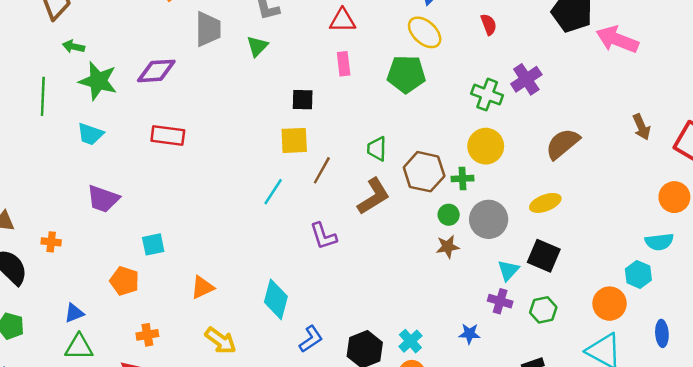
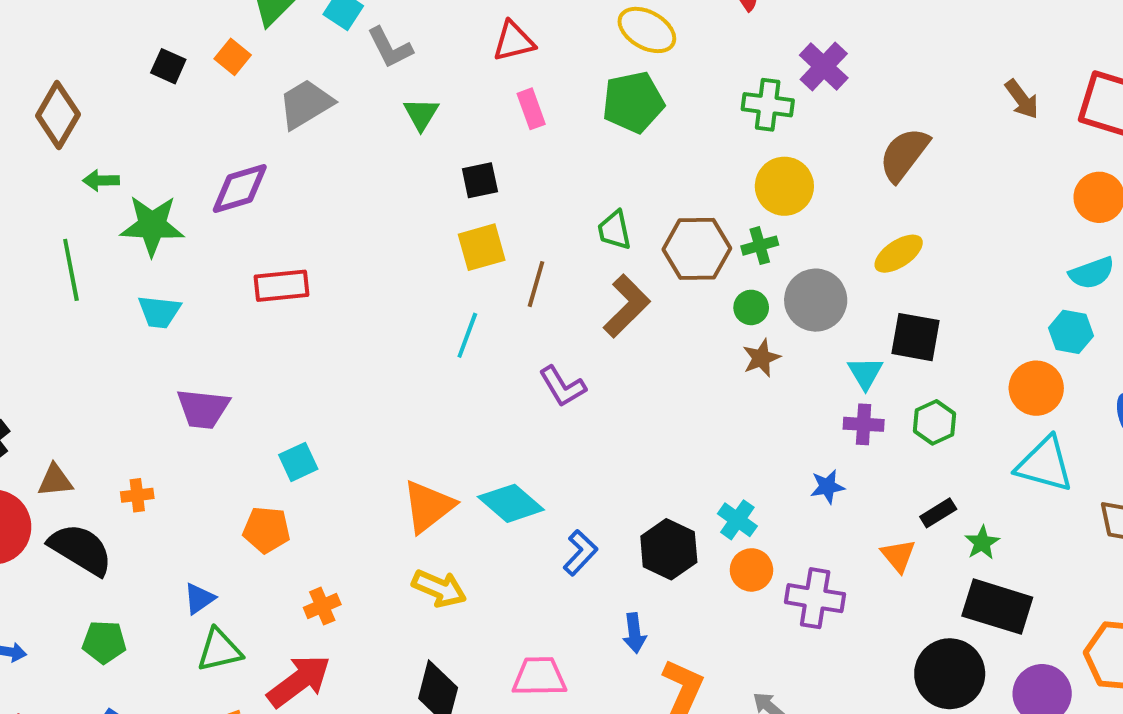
gray trapezoid: (208, 29) -> (306, 104), turned -108
green triangle: (257, 46) -> (421, 114), moved
orange triangle: (202, 287) -> (428, 506), moved, size x1.4
cyan diamond: (276, 299) -> (511, 503), turned -51

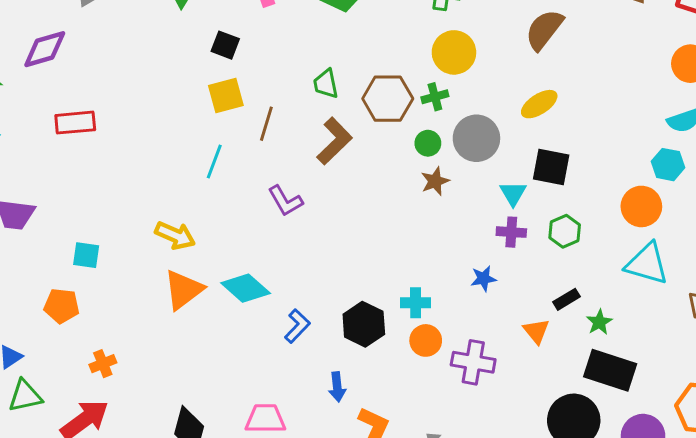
black square: (480, 180) -> (225, 45), turned 32
cyan square: (298, 462) -> (86, 255), turned 32
cyan cross: (737, 520) -> (416, 303), turned -36
yellow arrow: (439, 588) -> (175, 235), moved

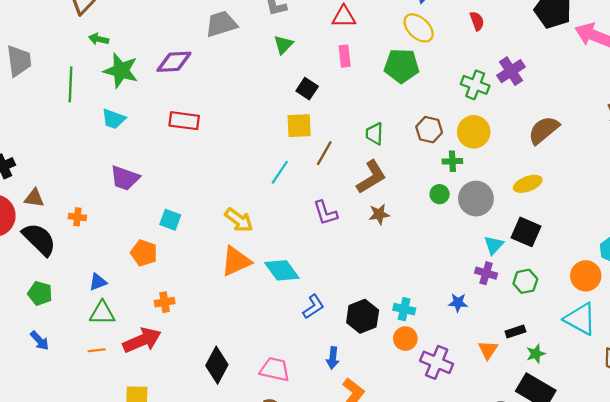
brown hexagon: (388, 99) -> (429, 130), moved, size x0.7
brown star: (435, 181) -> (379, 214), moved

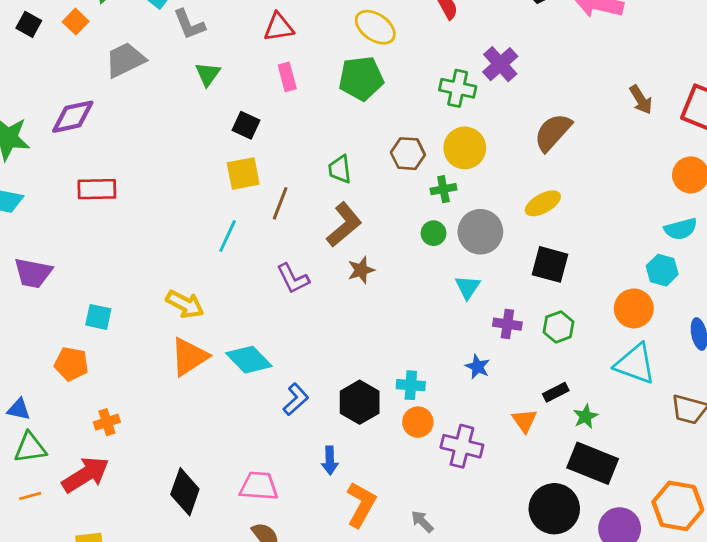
cyan triangle: (494, 245) -> (468, 287), moved
blue triangle: (98, 282) -> (19, 409), turned 42
blue star: (458, 303) -> (478, 367), turned 30

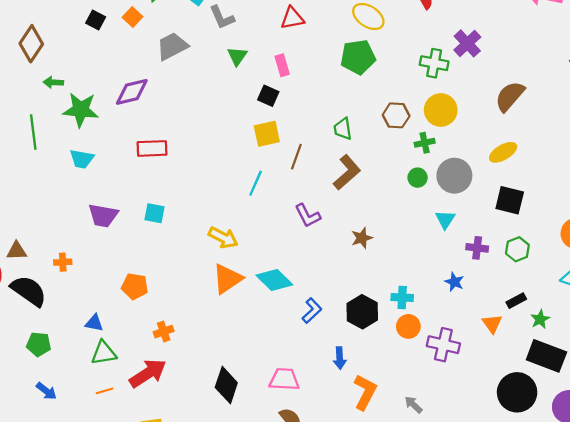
pink rectangle: (287, 77) -> (282, 65), moved
brown star: (361, 270) -> (362, 238), moved
cyan square: (98, 317) -> (154, 213), moved

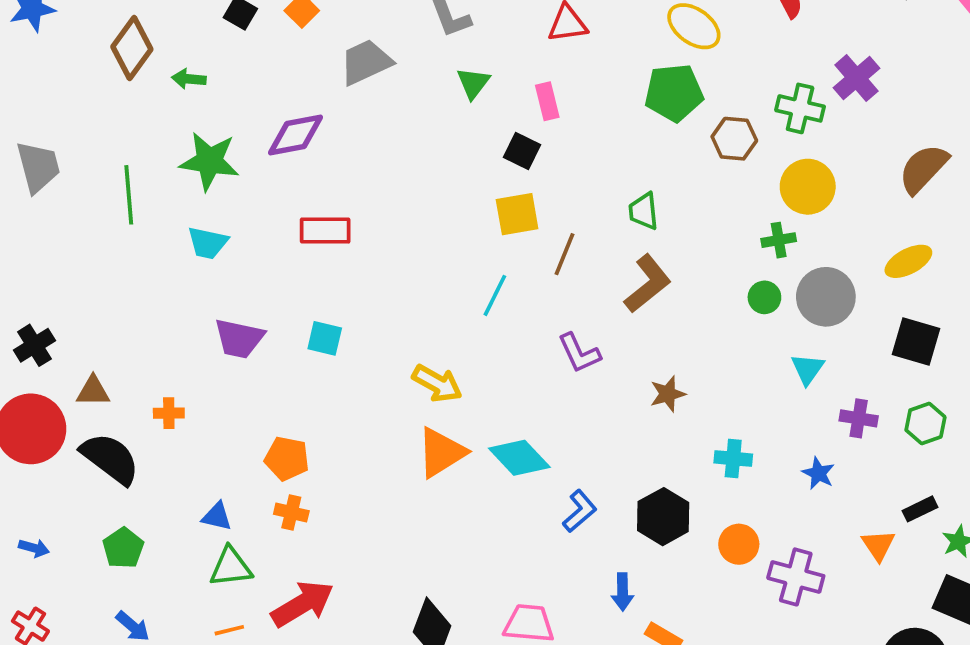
green arrow: (53, 82) -> (189, 79), moved
brown hexagon: (396, 115) -> (734, 139), moved
cyan cross: (402, 297) -> (733, 459), moved
orange cross: (164, 332) -> (291, 512), moved, turned 30
green pentagon: (39, 344) -> (123, 548), turned 30

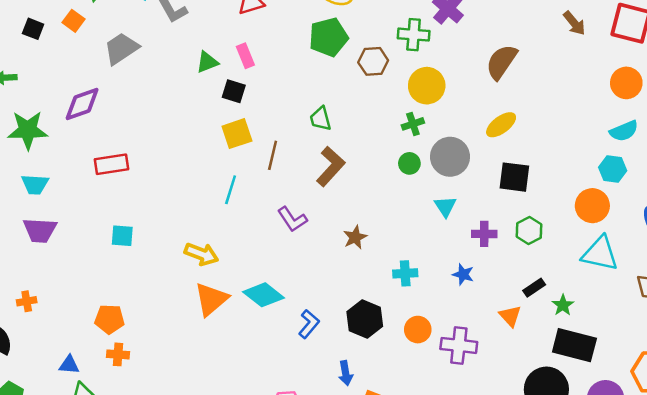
green triangle: (473, 83) -> (207, 62), moved, turned 40
purple trapezoid: (239, 338) -> (40, 230), moved

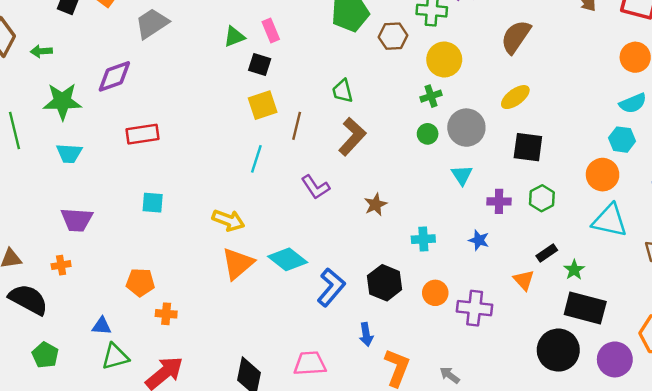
purple trapezoid: (40, 230) -> (77, 220), moved
blue L-shape: (309, 324) -> (331, 287), size x1.4
orange cross: (118, 354) -> (166, 314), moved

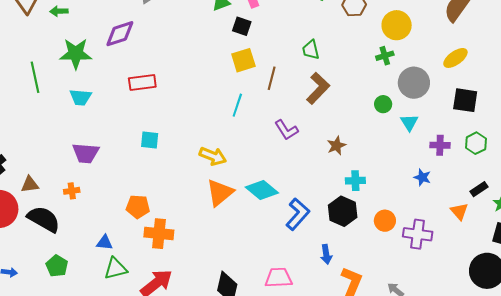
green circle: (428, 134) -> (383, 104), moved
cyan cross: (423, 239) -> (355, 181), moved
orange cross: (166, 314) -> (159, 234), size x1.6

